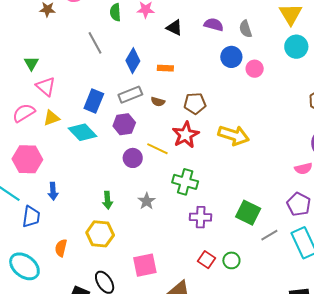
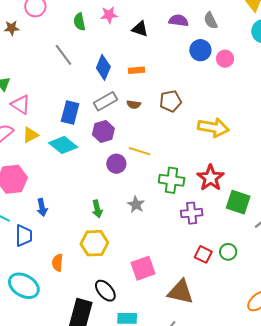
red star: (186, 135) -> (210, 178), moved

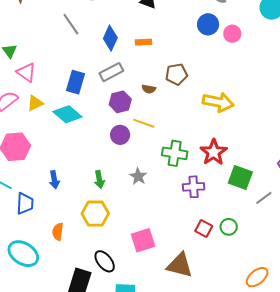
brown semicircle: (134, 104) -> (149, 89), moved
purple hexagon: (103, 131) -> (120, 102), moved
blue arrow: (42, 207) -> (54, 180), moved

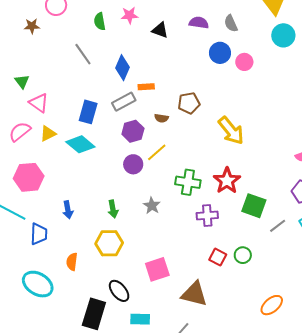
orange rectangle: (143, 42) -> (146, 87), moved
yellow arrow: (218, 102) -> (231, 130), turned 40
yellow line: (144, 123) -> (157, 152), turned -60

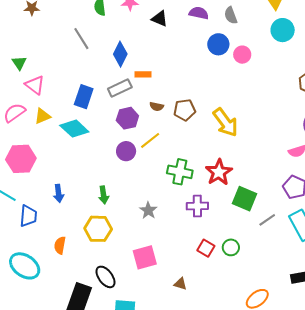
brown pentagon: (189, 103) -> (185, 110), moved
gray star: (152, 206) -> (148, 210), moved
brown triangle: (194, 294) -> (180, 284), size x0.5

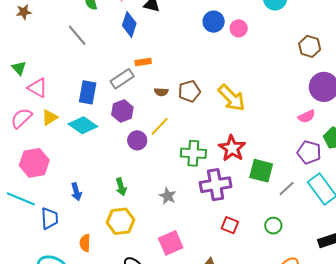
blue diamond: (120, 54) -> (129, 24), moved
purple hexagon: (127, 118) -> (122, 111), moved
purple cross: (197, 206) -> (216, 185), size x1.4
green circle: (231, 247) -> (273, 226), moved

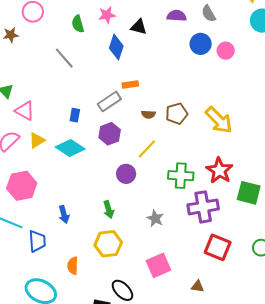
blue rectangle: (88, 92) -> (75, 115), size x0.6
purple circle: (137, 140) -> (126, 174), moved
red square: (230, 225) -> (218, 247), size x1.5

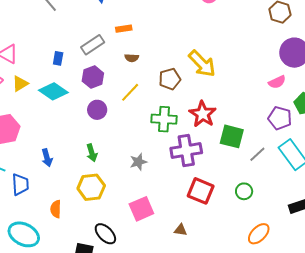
orange rectangle: (130, 85) -> (124, 29), moved
brown pentagon: (177, 114) -> (170, 79), moved
purple circle: (126, 174) -> (97, 110), moved
gray star: (155, 218) -> (138, 162), turned 30

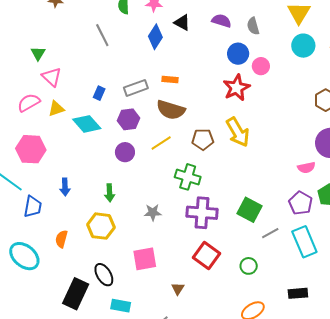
brown semicircle: (132, 58) -> (171, 110), size x2.0
red star: (203, 114) -> (236, 88), moved
brown triangle: (181, 230) -> (178, 289), turned 40

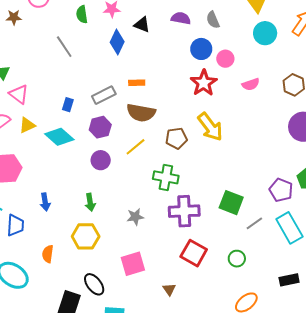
pink semicircle: (306, 168) -> (251, 84), moved

